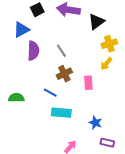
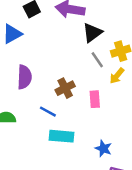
black triangle: (96, 22) -> (92, 33), moved
purple semicircle: (33, 51) -> (24, 77), moved
gray line: (61, 51) -> (97, 60), moved

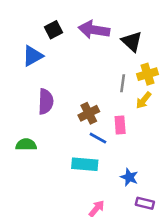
black triangle: (92, 33) -> (132, 41), moved, turned -40
gray line: (97, 60) -> (123, 83), turned 42
blue line: (48, 112) -> (98, 138), moved

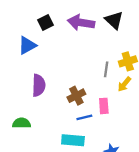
black triangle: (132, 41) -> (114, 20), moved
blue line: (98, 138) -> (84, 117), turned -42

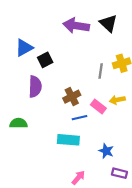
black square: (46, 23) -> (45, 60), moved
yellow arrow: (124, 84) -> (117, 100), moved, turned 40
pink rectangle: (104, 106) -> (98, 107), turned -48

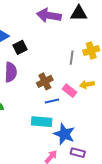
black triangle: (108, 23) -> (79, 13), turned -42
blue star: (106, 151) -> (64, 134), moved, size x1.5
purple rectangle: (119, 173) -> (78, 153), moved

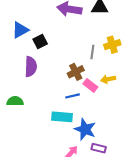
brown cross: (45, 81) -> (76, 72), moved

